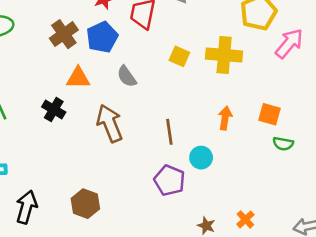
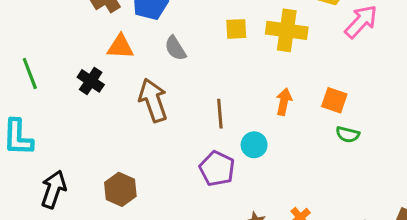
yellow square: (179, 56) -> (236, 29), turned -30

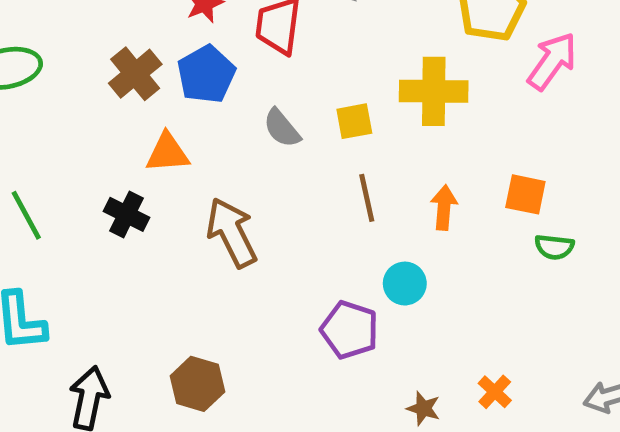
yellow square: (236, 29) -> (354, 121), moved
gray semicircle: (175, 48) -> (282, 128), moved
brown line: (220, 114) -> (367, 198), moved

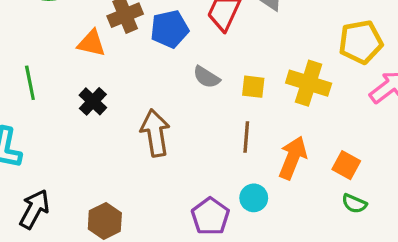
gray semicircle: (282, 128) -> (206, 77), turned -36
orange triangle: (167, 153) -> (91, 43), moved
orange arrow: (444, 207) -> (293, 158), size x1.5

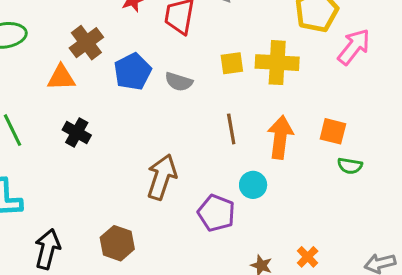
blue pentagon: (170, 29) -> (133, 72), moved
yellow square: (253, 87) -> (232, 63), moved
brown arrow: (155, 133) -> (162, 177), moved, turned 42

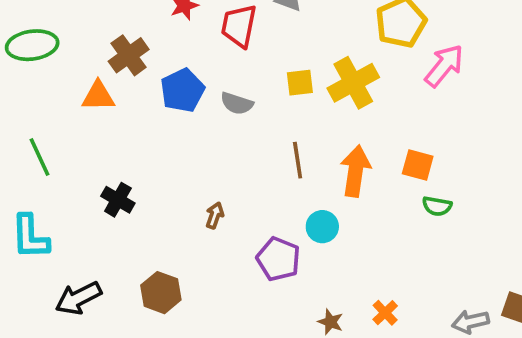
yellow cross: (277, 63) -> (353, 83), turned -33
black cross: (77, 133) -> (118, 200), moved
brown arrow: (162, 177) -> (215, 215), size x0.5
black arrow: (47, 249) -> (78, 298), turned -132

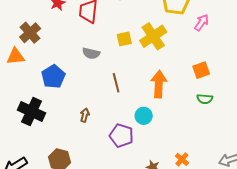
pink arrow: (444, 66) -> (202, 22), size x0.7
blue pentagon: (182, 90) -> (53, 77), moved
brown line: (298, 160) -> (116, 83), moved
orange square: (418, 165) -> (201, 70), moved, turned -30
black cross: (118, 200) -> (32, 111), size x1.5

